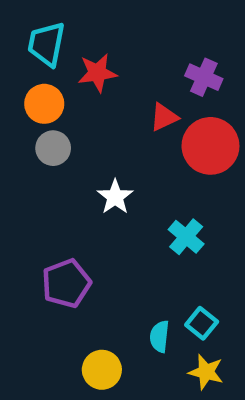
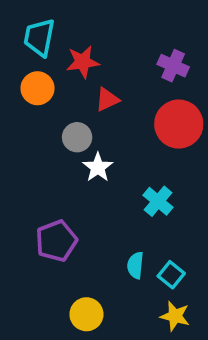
red triangle: (164, 117) -> (107, 100), moved
gray circle: (53, 148) -> (77, 137), moved
cyan semicircle: (159, 337) -> (135, 265), moved

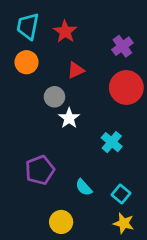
red star: (83, 62) -> (65, 32), moved, turned -30
purple cross: (173, 66) -> (122, 46), turned 30
cyan semicircle: (135, 265) -> (84, 187), moved, turned -48

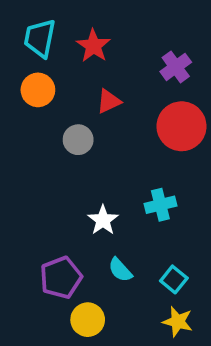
white star: (69, 118) -> (103, 220), moved
cyan cross: (112, 142) -> (160, 205), turned 36
purple pentagon: (40, 170) -> (61, 278), moved

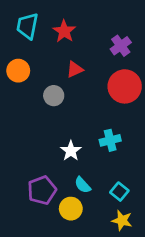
orange circle: (38, 90) -> (18, 71), moved
yellow circle: (88, 320) -> (71, 209), moved

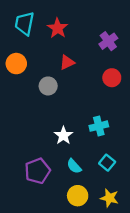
red circle: (125, 86) -> (112, 78), size x0.6
cyan square: (119, 192) -> (107, 163), moved
yellow circle: (71, 209) -> (78, 196), moved

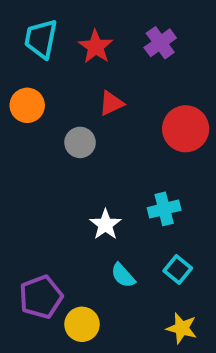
purple cross: (108, 41) -> (160, 43), moved
red circle: (112, 78) -> (186, 129), size x1.5
purple pentagon: (38, 171) -> (41, 297), moved
yellow circle: (78, 196) -> (82, 324), moved

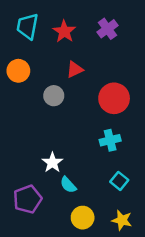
red circle: (186, 129) -> (114, 98), moved
white star: (105, 225) -> (52, 163), moved
cyan semicircle: (123, 275) -> (68, 185), moved
yellow circle: (82, 324) -> (83, 218), moved

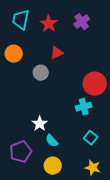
red circle: (114, 98) -> (95, 84), moved
yellow circle: (83, 218) -> (53, 166), moved

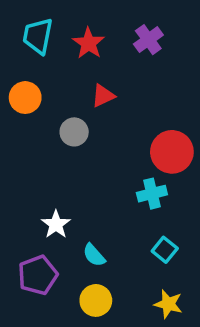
white star: (40, 124) -> (56, 224), moved

